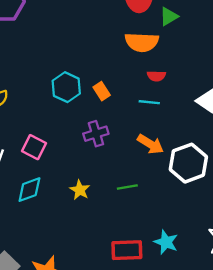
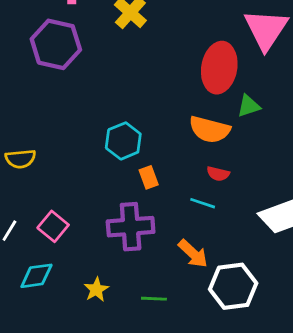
cyan hexagon: (66, 87) -> (123, 141), moved
purple cross: (96, 134) -> (131, 227), size x1.5

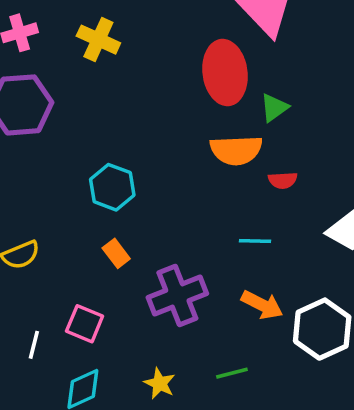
cyan hexagon: (123, 141) -> (112, 187), moved
red semicircle: (218, 174) -> (283, 180), moved
orange rectangle: (149, 177) -> (116, 253), moved

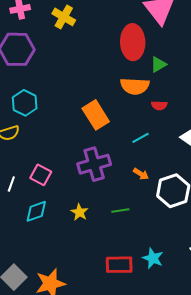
cyan hexagon: (112, 187) -> (25, 103), moved
cyan line: (255, 241) -> (140, 138), turned -36
orange rectangle: (116, 253) -> (96, 115), moved, size x1.8
orange arrow: (262, 305) -> (141, 174), size x0.7

